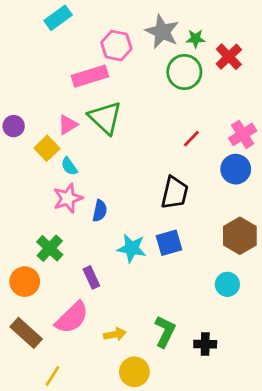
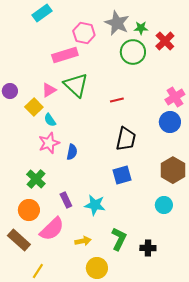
red line: (191, 139) -> (117, 100), moved, turned 32
cyan star: (132, 248) -> (95, 205), moved
orange circle: (25, 282) -> (29, 210), moved

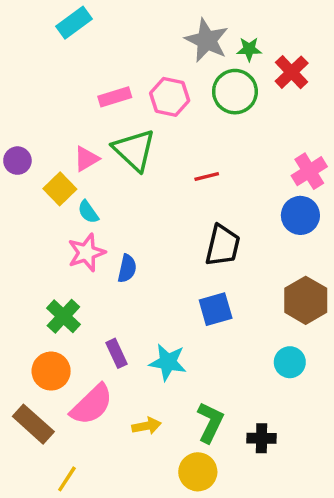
pink hexagon: (84, 33) -> (170, 97), moved
pink rectangle: (65, 55) -> (115, 97), size x0.7
yellow circle: (97, 268) -> (198, 472), moved

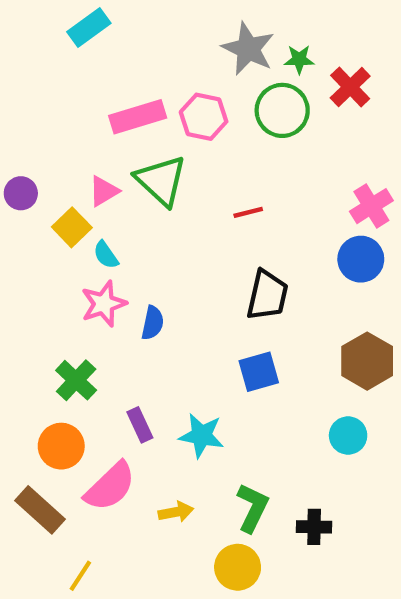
pink rectangle: (115, 97) -> (138, 117), size x1.4

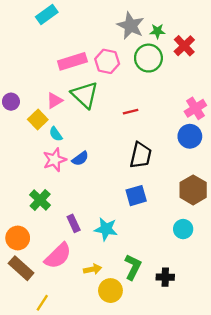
blue semicircle: (153, 323) -> (80, 159), moved, turned 42
orange circle: (61, 446) -> (18, 238), moved
yellow circle: (238, 567) -> (110, 291), moved

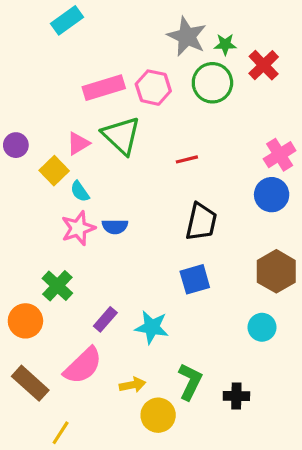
blue semicircle: (80, 159) -> (115, 227), turned 36
purple rectangle: (74, 223) -> (105, 319), turned 66
orange circle: (18, 238) -> (25, 321), moved

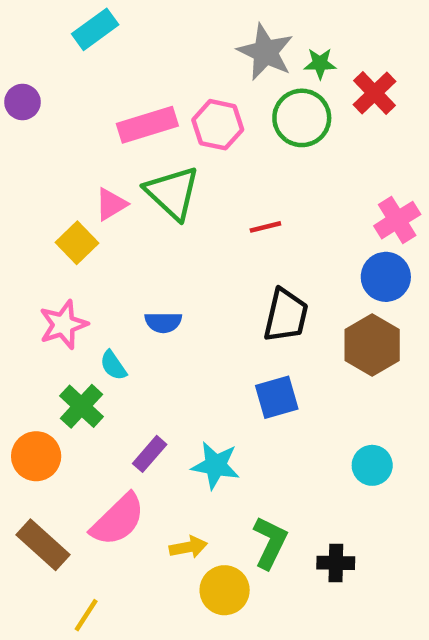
purple circle: (16, 145) -> (22, 102), moved
cyan semicircle: (80, 191) -> (113, 365), moved
pink star: (78, 228) -> (63, 325), moved
brown hexagon: (276, 271) -> (372, 345), moved

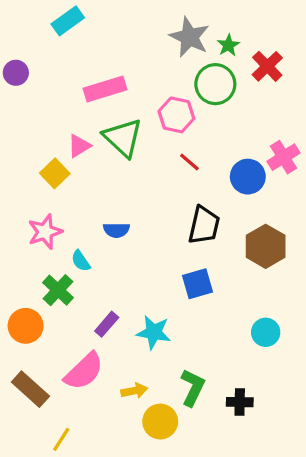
green star: (320, 63) -> (228, 45), turned -30
pink hexagon: (218, 125) -> (176, 115), moved
red line: (265, 227) -> (189, 162), turned 55
blue circle: (386, 277) -> (248, 177), moved

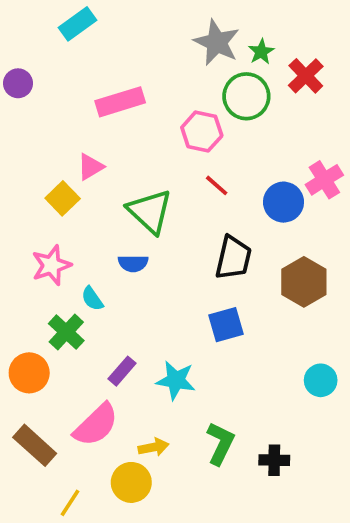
green triangle: (123, 138) -> (150, 211), moved
cyan circle: (266, 332) -> (321, 380), moved
yellow circle: (160, 422) -> (131, 482), moved

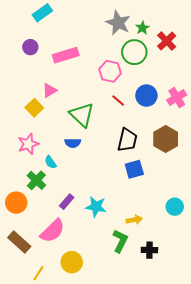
purple circle: (18, 83) -> (30, 47), moved
blue circle: (283, 202) -> (146, 96), moved
brown hexagon: (304, 282) -> (166, 139), moved
blue square: (226, 325) -> (134, 169), moved
yellow arrow: (154, 447) -> (134, 220), moved

